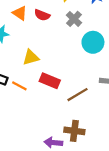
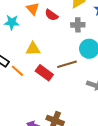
gray cross: (74, 19) -> (78, 25), turned 32
brown line: (78, 95) -> (67, 64), moved

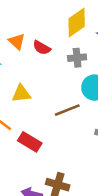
red rectangle: (44, 73) -> (30, 142), moved

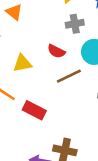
red semicircle: (42, 48) -> (56, 51), moved

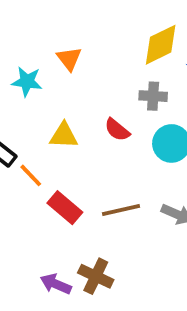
brown line: (69, 76) -> (121, 210), moved

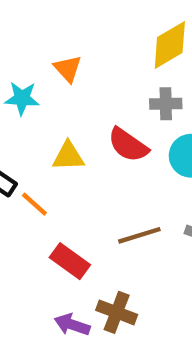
red semicircle: (117, 130) -> (128, 145), size x1.4
red rectangle: (65, 208) -> (70, 261), moved

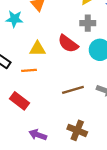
orange line: (34, 204) -> (29, 70), moved, turned -48
red rectangle: (70, 261) -> (20, 101), moved
brown cross: (117, 312) -> (77, 130), moved

